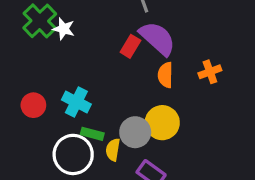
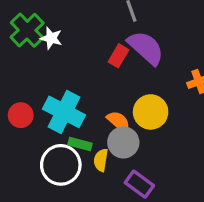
orange semicircle: (165, 75) -> (119, 122), moved, turned 130
cyan cross: (76, 102) -> (64, 112), size x1.4
yellow circle: (162, 123) -> (151, 112), moved

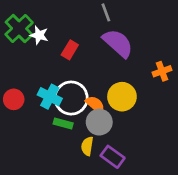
red rectangle: (119, 56) -> (70, 50), moved
cyan cross: (64, 112) -> (50, 97), size x0.7
yellow semicircle: (101, 160) -> (87, 146), moved
white circle: (61, 165) -> (71, 98), moved

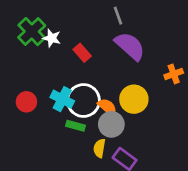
red rectangle: (70, 50) -> (82, 53), turned -72

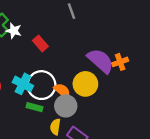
purple semicircle: (130, 46) -> (100, 61), moved

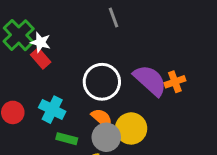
red rectangle: (40, 43) -> (41, 58), moved
yellow circle: (85, 84) -> (131, 128), moved
white circle: (41, 85) -> (102, 82), moved

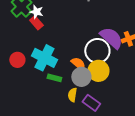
white circle: (102, 82) -> (97, 51), moved
cyan cross: (52, 110) -> (44, 58), size x1.4

